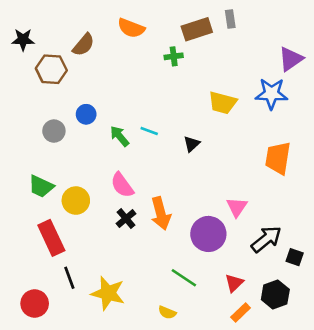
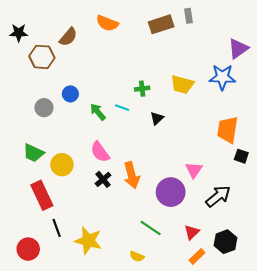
green cross: (174, 56) -> (142, 89), moved
black square: (295, 257) -> (241, 156), moved

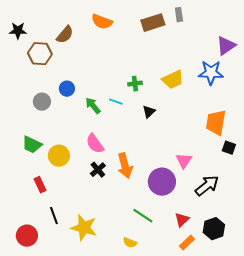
yellow trapezoid: (182, 84) -> (173, 80), turned -40
red rectangle: (42, 195) -> (40, 185), size x0.6

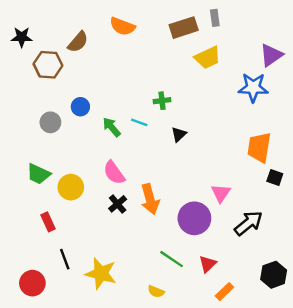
yellow trapezoid: (173, 80) -> (208, 58), moved
red triangle: (182, 220) -> (208, 264), moved
black hexagon: (214, 229) -> (274, 275), moved

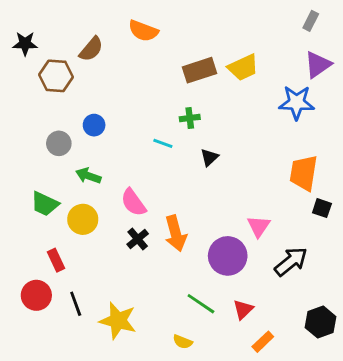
gray rectangle: (215, 18) -> (311, 21), moved, turned 35
brown rectangle: (184, 28) -> (200, 70), moved
green arrow: (112, 127) -> (88, 176), moved, turned -30
red circle: (32, 283) -> (36, 295), moved

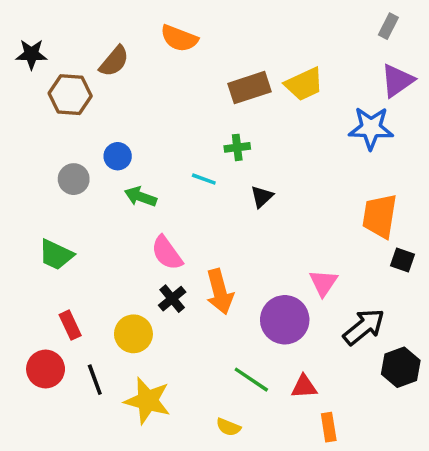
green arrow: (88, 176) -> (140, 197), moved
yellow circle: (83, 219) -> (133, 334), moved
red triangle: (243, 309) -> (304, 387), turned 40
black hexagon: (321, 322) -> (401, 367), moved
orange rectangle: (263, 342) -> (329, 427), turned -55

